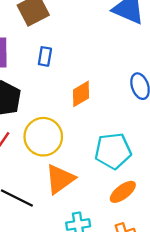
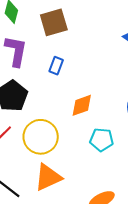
cyan pentagon: (113, 151) -> (102, 140), moved, size x0.7

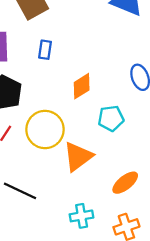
orange triangle: (48, 177) -> (78, 157), moved

